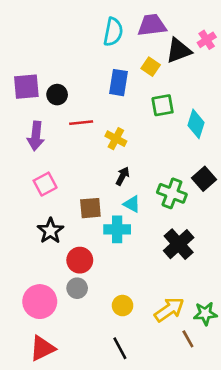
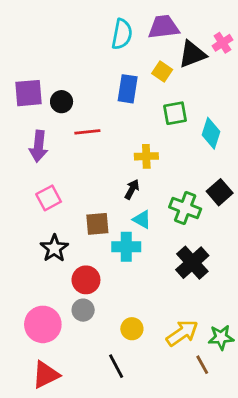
yellow cross: (116, 139) -> (146, 156), moved, turned -30
black line: (120, 348) -> (116, 366), moved

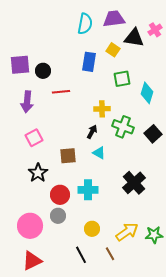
black triangle: (192, 54) -> (134, 38), turned 30
green cross: (185, 208) -> (123, 127), moved
cyan cross: (126, 247) -> (88, 190), moved
brown line: (202, 365) -> (110, 254), moved

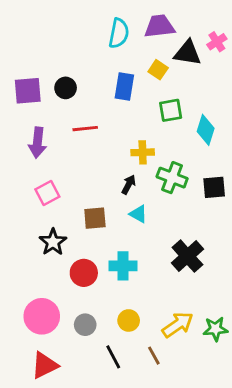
black circle: (43, 71) -> (66, 88), moved
black square: (153, 134) -> (214, 187), turned 36
gray circle: (58, 216) -> (85, 325), moved

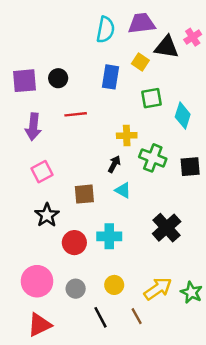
green star: (215, 329) -> (191, 292), turned 30

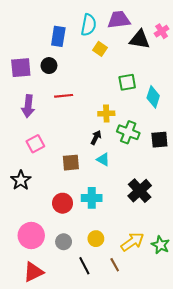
yellow square: (140, 62) -> (100, 49), moved
blue rectangle: (110, 77) -> (58, 36), moved
black star: (47, 215) -> (21, 180), moved

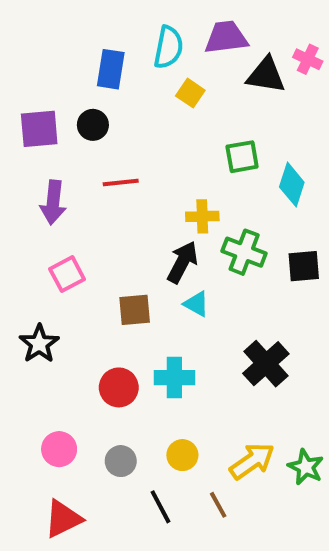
pink cross: (162, 31) -> (308, 59), turned -32
black arrow: (96, 137) -> (182, 262), size x1.5
pink circle: (31, 235) -> (59, 449), size x0.7

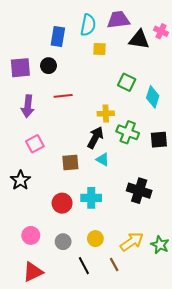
yellow square: (190, 93) -> (100, 49), turned -32
green square: (242, 157) -> (127, 82), turned 36
black cross: (266, 364) -> (139, 191), turned -30

